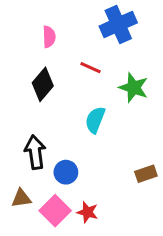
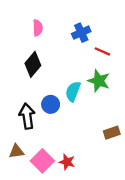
blue cross: (118, 24) -> (81, 33), moved, size x0.7
red line: (91, 68) -> (102, 51), moved
green star: (134, 88) -> (99, 81), moved
blue circle: (66, 172) -> (51, 104), moved

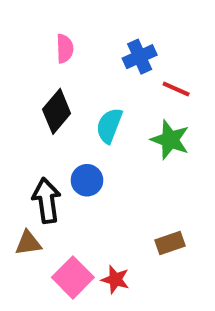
cyan semicircle: (73, 91) -> (109, 126), moved
brown rectangle: (112, 133) -> (170, 243), moved
brown triangle: (16, 151) -> (28, 243), moved

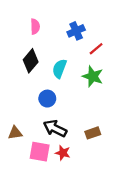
red line: (176, 89) -> (96, 49), turned -64
black arrow: (46, 200) -> (55, 128), moved, turned -55
pink square: (73, 277) -> (40, 152), turned -35

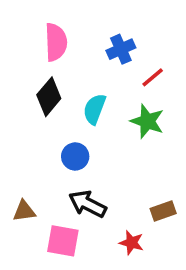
pink semicircle: (35, 27) -> (56, 42), size x1.5
brown rectangle: (93, 133) -> (163, 211), moved
red star: (63, 153) -> (131, 243), moved

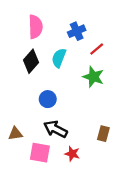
cyan semicircle: (95, 109) -> (59, 58), moved
brown rectangle: (163, 211) -> (103, 134), turned -56
red star: (131, 243) -> (72, 154), moved

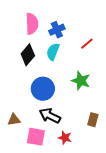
blue cross: (77, 31) -> (57, 30), moved
green star: (93, 77) -> (81, 81), moved
blue circle: (48, 99) -> (43, 89), size x1.5

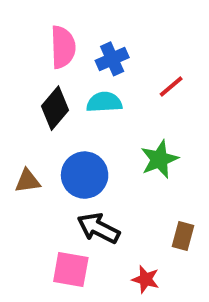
cyan semicircle: (53, 52) -> (104, 102), turned 66
green star: (81, 81) -> (159, 159), turned 30
brown triangle: (14, 120) -> (27, 181), moved
red star: (65, 138) -> (146, 279), moved

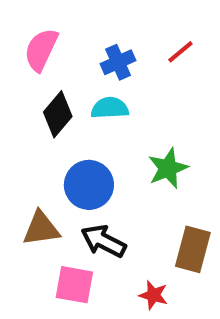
pink semicircle: (63, 47) -> (41, 50), moved, turned -153
red line: (171, 86) -> (180, 52), moved
brown triangle: (27, 181) -> (41, 229), moved, size x1.4
brown rectangle: (183, 236) -> (193, 249), size x1.5

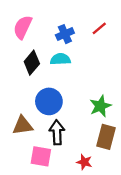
green star: (168, 168) -> (100, 106), moved
black arrow: (103, 241) -> (57, 132), turned 60

